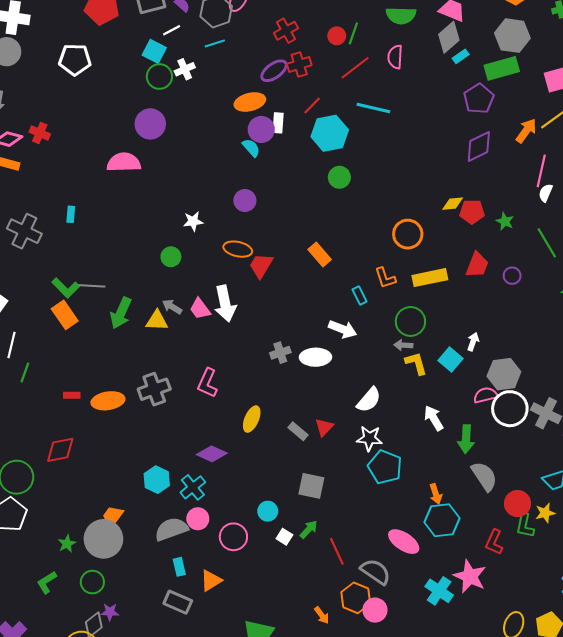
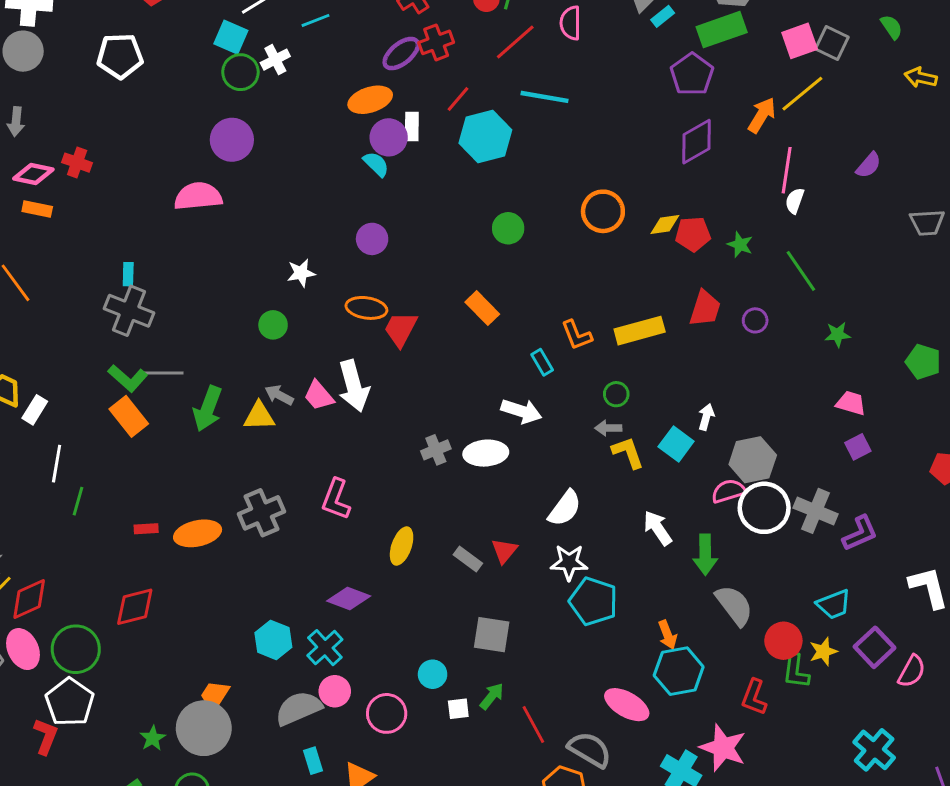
green circle: (339, 177) -> (508, 228), moved
gray cross: (24, 231) -> (129, 311), moved
orange circle: (408, 234) -> (603, 211), moved
green circle: (410, 321) -> (616, 394), size x0.6
white square: (284, 537) -> (458, 709), turned -35

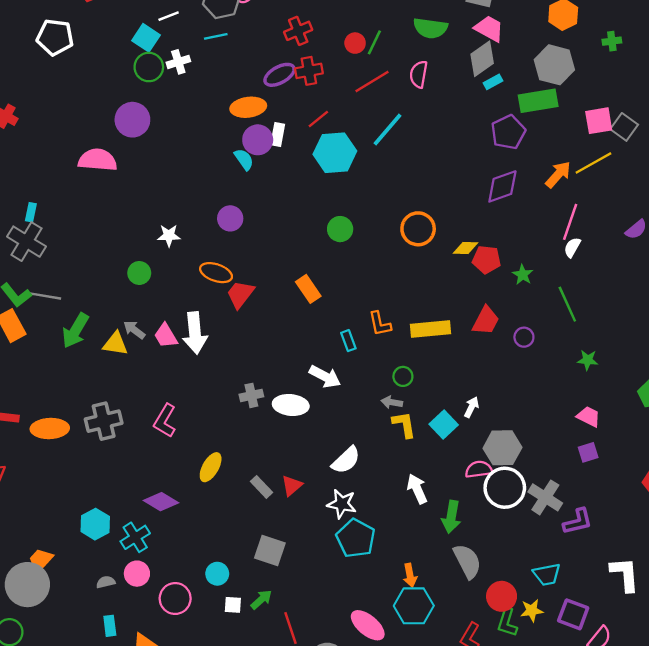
cyan line: (544, 97) -> (388, 130), turned -69
purple square: (875, 647) -> (573, 614), turned -36
gray semicircle: (299, 708) -> (106, 582), size x0.5

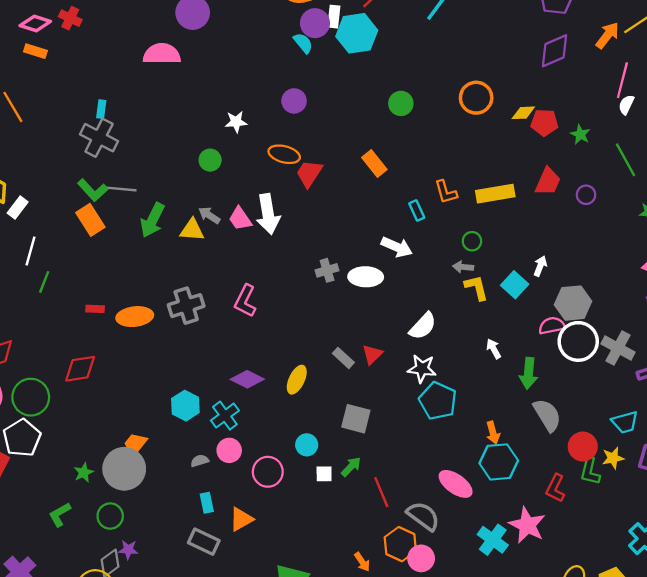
cyan hexagon: (335, 153) -> (357, 33), moved
yellow ellipse: (211, 467) -> (297, 380), moved
white arrow: (417, 489) -> (494, 349), size x0.7

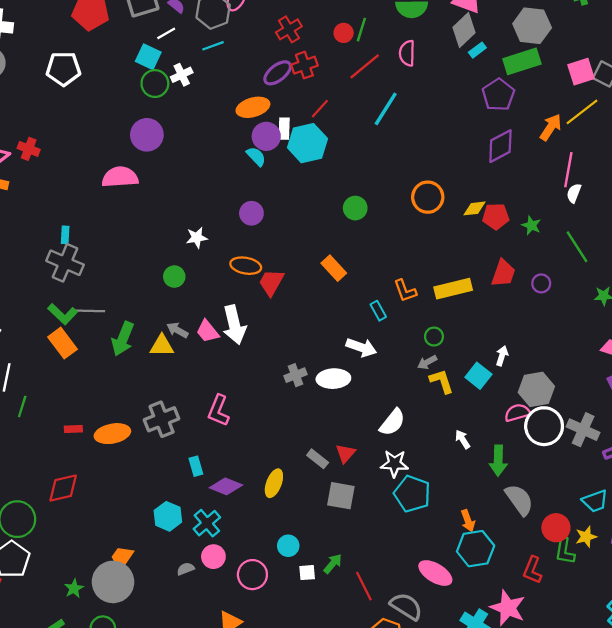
gray arrow: (463, 267) -> (427, 362), turned -30
gray square: (356, 419) -> (341, 496), moved
cyan rectangle: (207, 503) -> (196, 466), moved

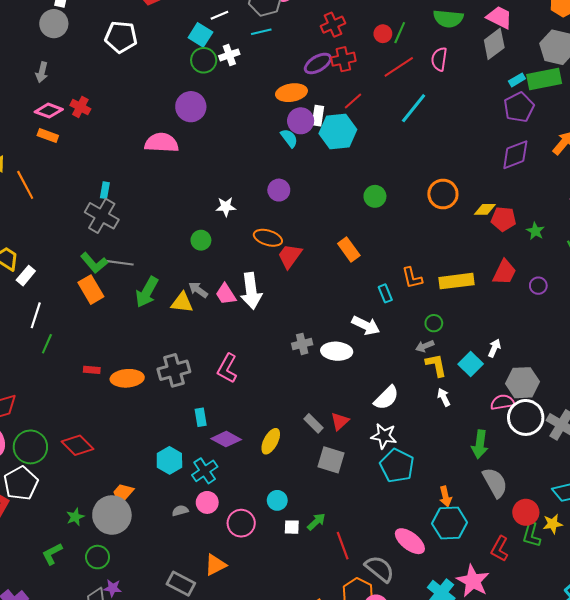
cyan rectangle: (477, 50) -> (517, 80), moved
white arrow: (463, 439) -> (444, 397), moved
red diamond: (63, 488) -> (78, 445), moved, turned 52

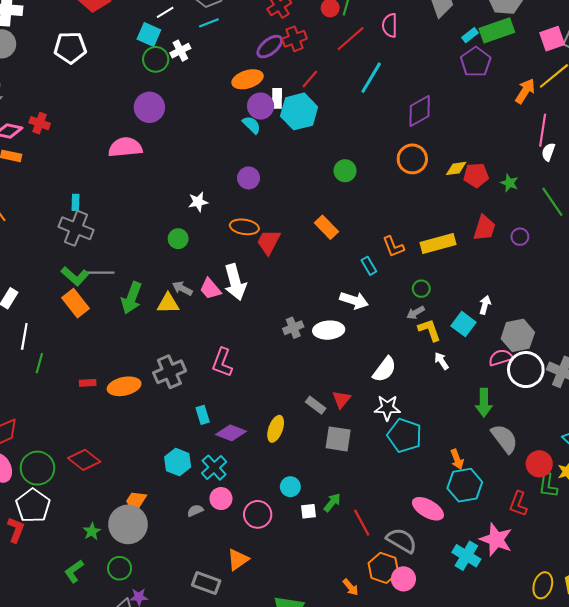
purple diamond: (515, 155) -> (420, 111), moved

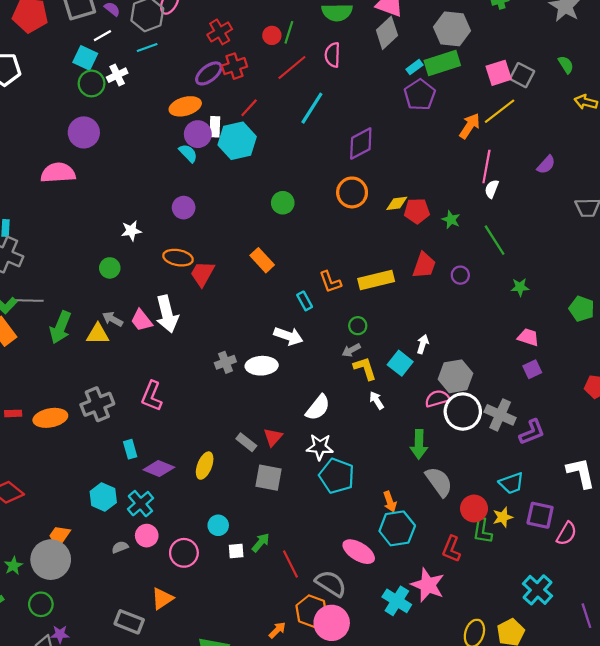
pink circle: (403, 579) -> (332, 623), size x1.4
orange arrow: (351, 587) -> (277, 630), turned -96

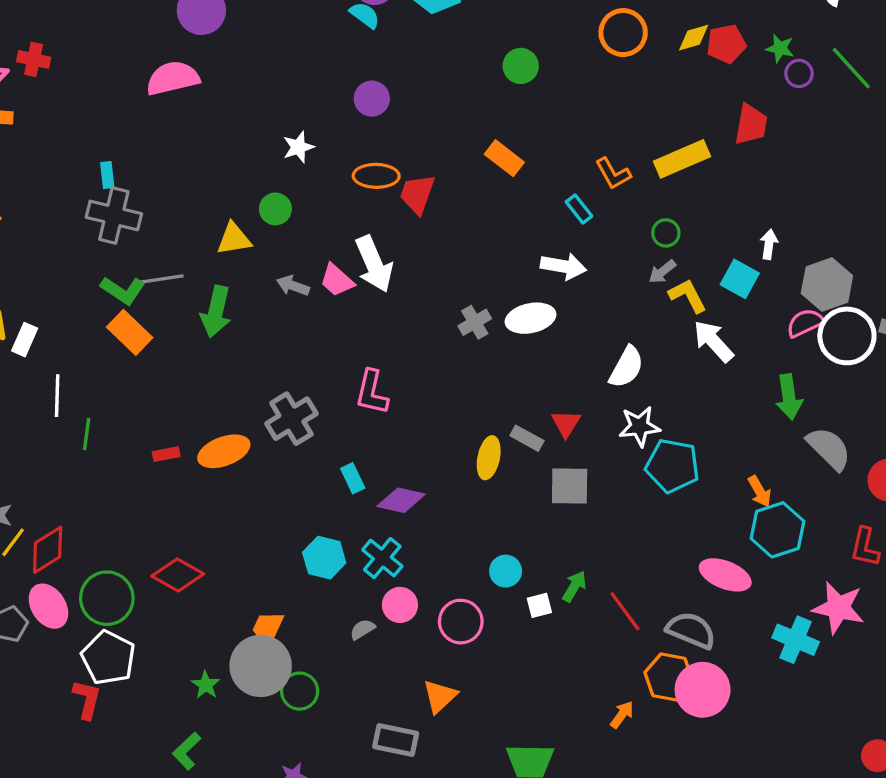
purple circle: (460, 275) -> (799, 73), moved
yellow triangle: (98, 334) -> (234, 239), moved
white arrow: (377, 400) -> (713, 341), size x1.6
yellow ellipse: (205, 466) -> (489, 458), moved
green circle: (41, 604) -> (300, 691), moved

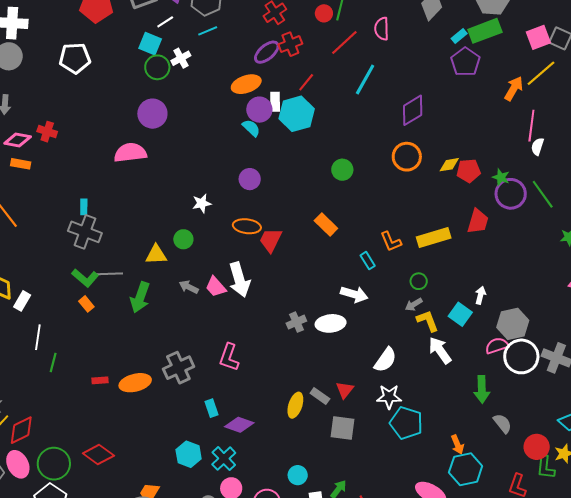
purple circle: (799, 73) -> (511, 194), size x1.8
orange rectangle: (130, 332) -> (86, 304), size x0.6
gray semicircle: (829, 448) -> (502, 423), size x0.7

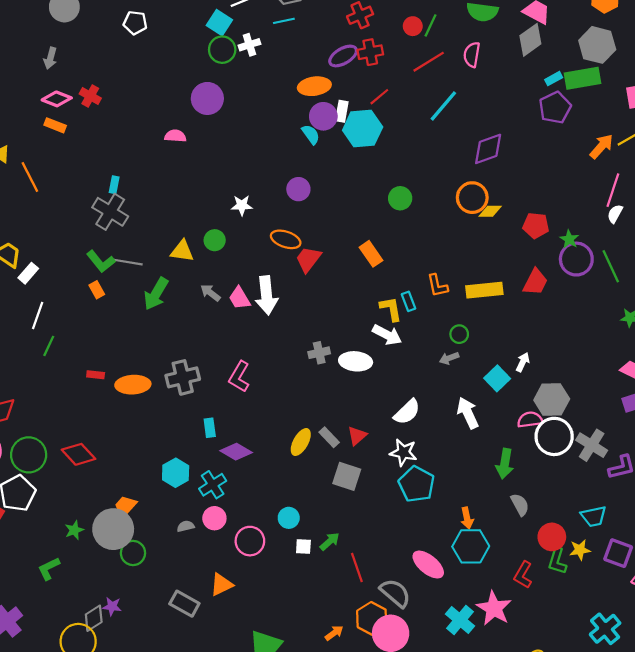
white pentagon: (75, 58) -> (135, 23), size x0.7
pink semicircle: (130, 153) -> (175, 136), size x0.6
yellow diamond: (449, 165) -> (490, 211), moved
yellow L-shape: (428, 321) -> (391, 309), moved

